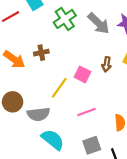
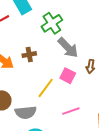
gray arrow: (99, 23) -> (68, 48), moved

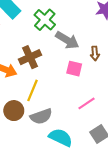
brown cross: (29, 55) -> (30, 57), size x1.5
yellow line: (46, 88) -> (33, 90), moved

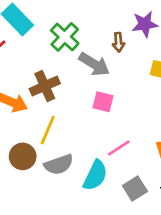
brown arrow: (95, 53) -> (118, 42), moved
cyan semicircle: (61, 137) -> (95, 175), moved, turned 90

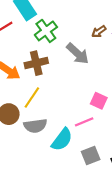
green cross: (65, 37) -> (46, 31), moved
brown arrow: (118, 42) -> (99, 32), moved, turned 48
pink square: (103, 102) -> (99, 101), moved

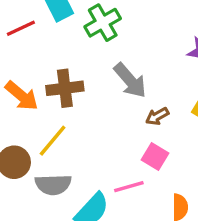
green cross: (46, 31) -> (103, 23), moved
brown arrow: (99, 32) -> (157, 116), moved

